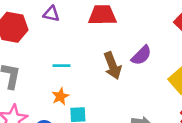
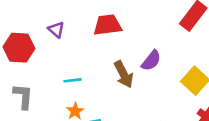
purple triangle: (51, 14) -> (56, 30), turned 36

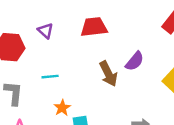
cyan line: (73, 80) -> (50, 77), moved

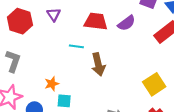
purple semicircle: (135, 61) -> (127, 23), moved
cyan line: (50, 77) -> (76, 46), moved

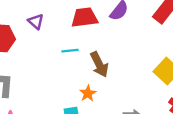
orange star: (52, 84) -> (88, 93), moved

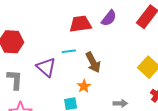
purple triangle: (36, 22) -> (46, 67), moved, size x1.5

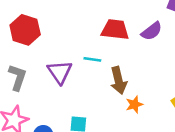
orange star: (84, 86) -> (134, 105), moved

